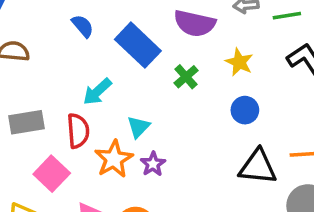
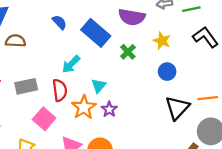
black triangle: (258, 167) -> (177, 108), turned -50

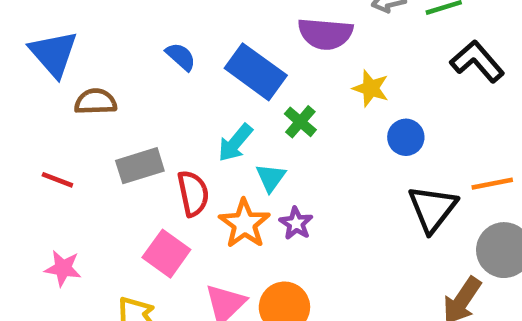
yellow star: (162, 41) -> (371, 88), moved
green cross: (128, 52) -> (300, 122), moved
cyan arrow: (71, 64) -> (235, 143), moved
gray rectangle: (26, 86) -> (140, 166), moved

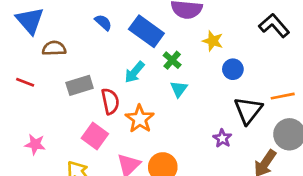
cyan triangle: (271, 178) -> (179, 89), moved
red line: (57, 180) -> (25, 82), moved
purple star: (296, 223) -> (222, 138), moved

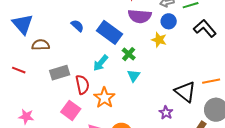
blue circle: (233, 69) -> (169, 21), moved
black triangle: (248, 110) -> (185, 92), turned -30

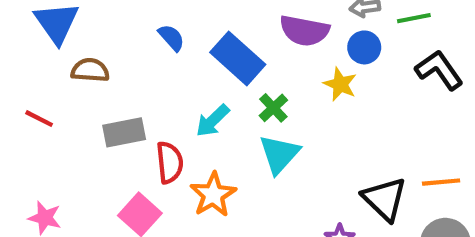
cyan triangle: (134, 76) -> (279, 154), size x1.5

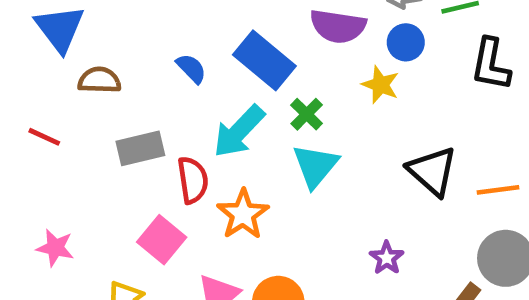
blue semicircle: (171, 38) -> (191, 68), moved
black L-shape: (439, 70) -> (491, 64), turned -132
cyan arrow: (213, 121) -> (239, 131), size x1.4
black triangle: (385, 199) -> (432, 171), moved

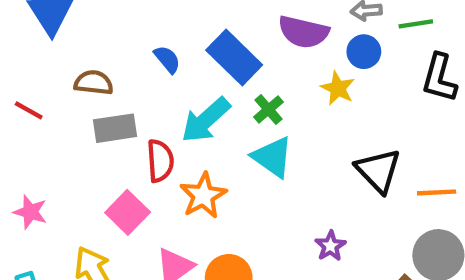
brown semicircle: (99, 80) -> (94, 83), moved
cyan triangle: (315, 166) -> (273, 157), turned -39

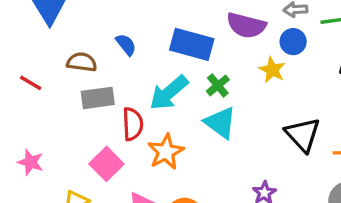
blue rectangle: (234, 57) -> (192, 44), turned -30
blue semicircle: (167, 59) -> (126, 45), moved

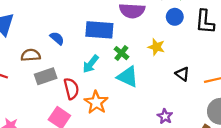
blue circle: (293, 42) -> (175, 17), moved
yellow star: (272, 70) -> (156, 47), moved
cyan arrow: (169, 93) -> (91, 64), size x0.7
black triangle: (303, 135) -> (182, 74), size x0.6

